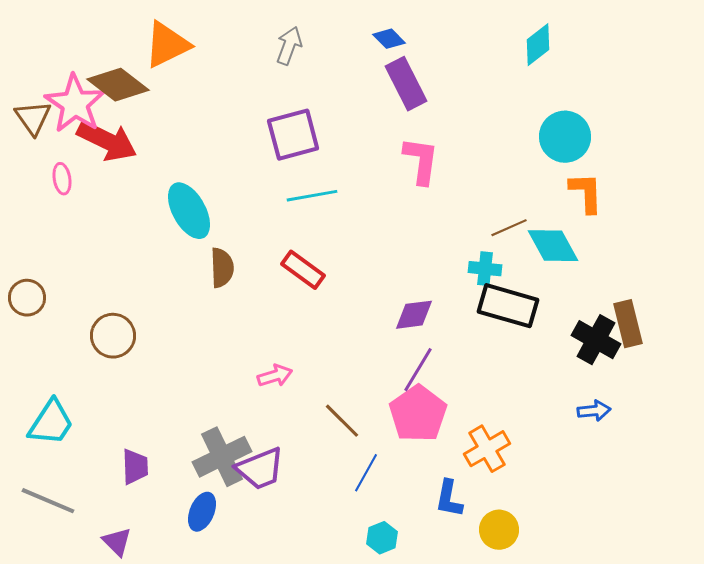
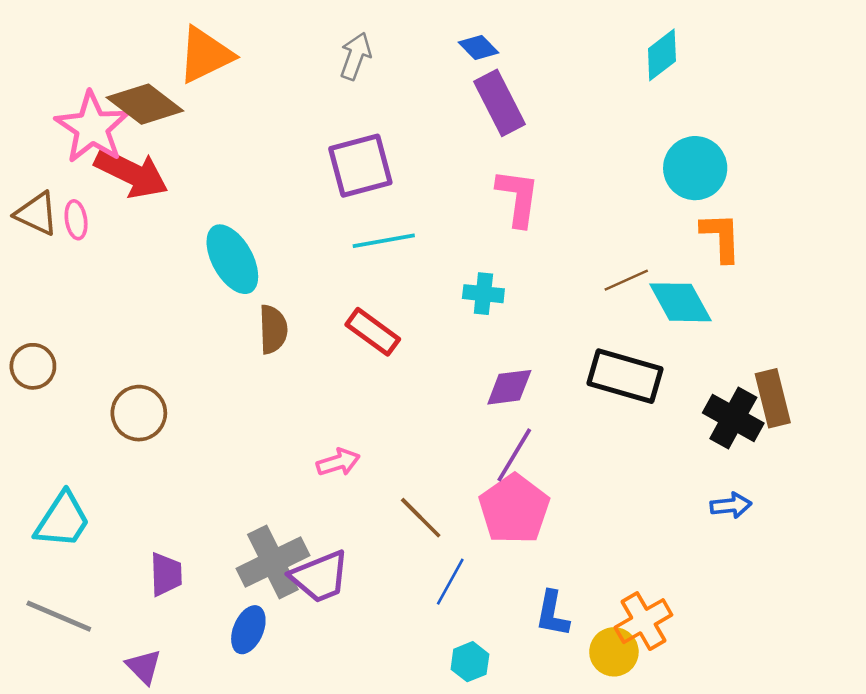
brown triangle: (33, 118) -> (37, 214), moved, turned -30
cyan cross: (485, 269) -> (483, 294), moved
orange cross: (487, 449) -> (643, 621), moved

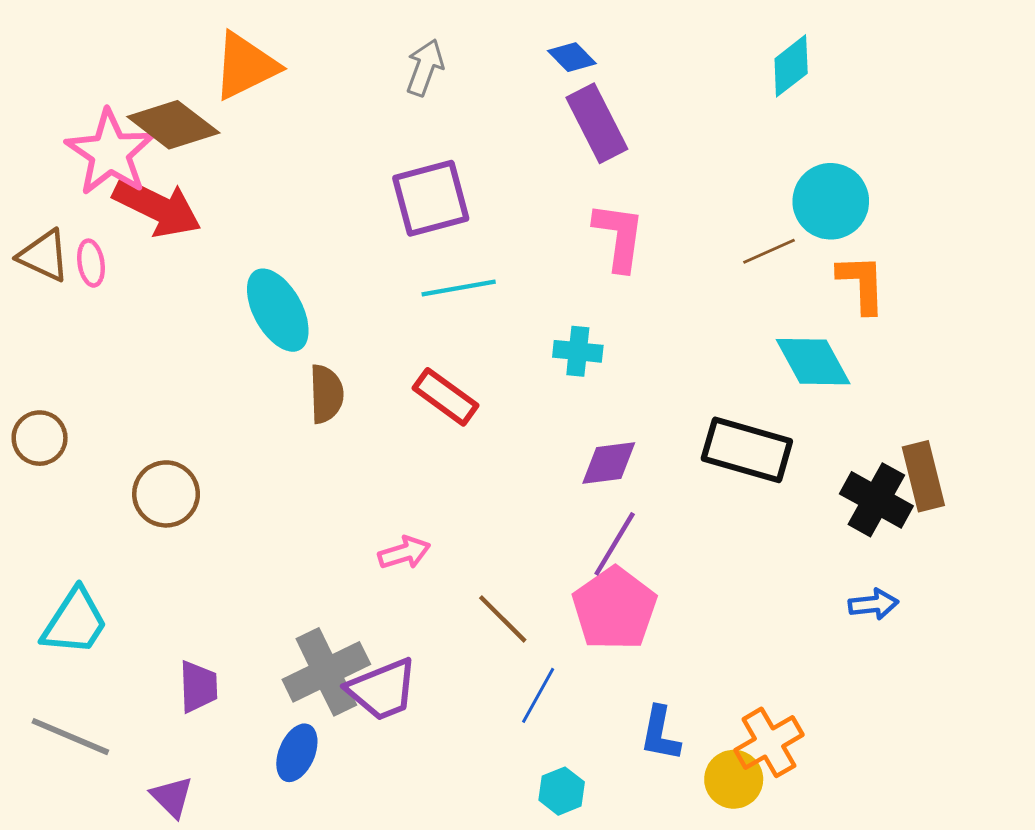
brown line: (626, 280) -> (769, 251), moved

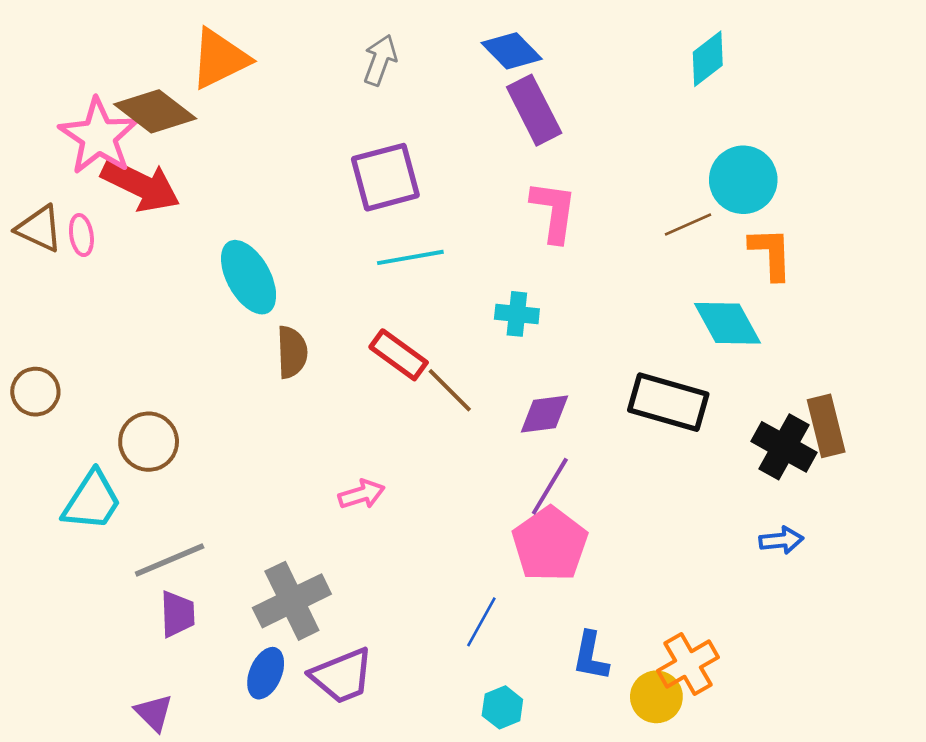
blue diamond: (572, 57) -> (512, 51), size x1.4
brown line: (503, 619) -> (450, 390), moved
cyan trapezoid: (75, 622) -> (92, 501), moved
purple trapezoid: (382, 690) -> (342, 676), moved
gray line: (70, 737) -> (170, 560), moved, turned -46

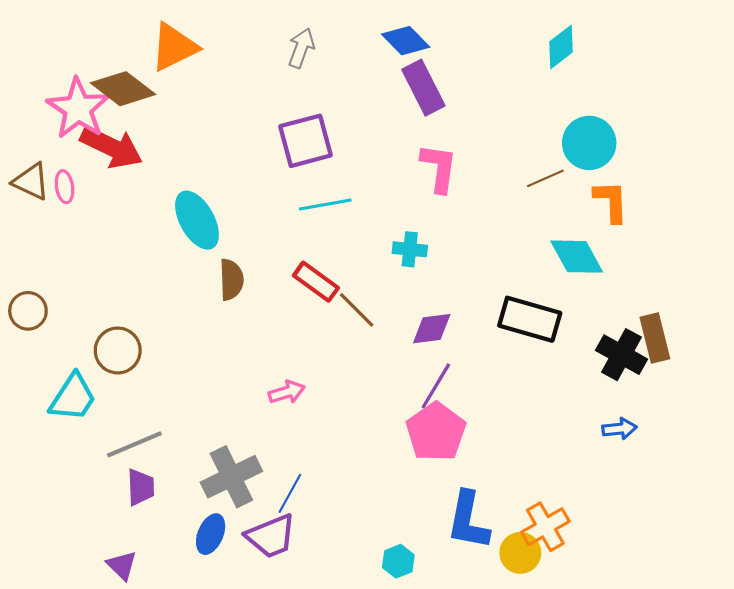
blue line: (481, 622) -> (290, 493), moved
blue L-shape: (591, 656) -> (468, 521), size x1.5

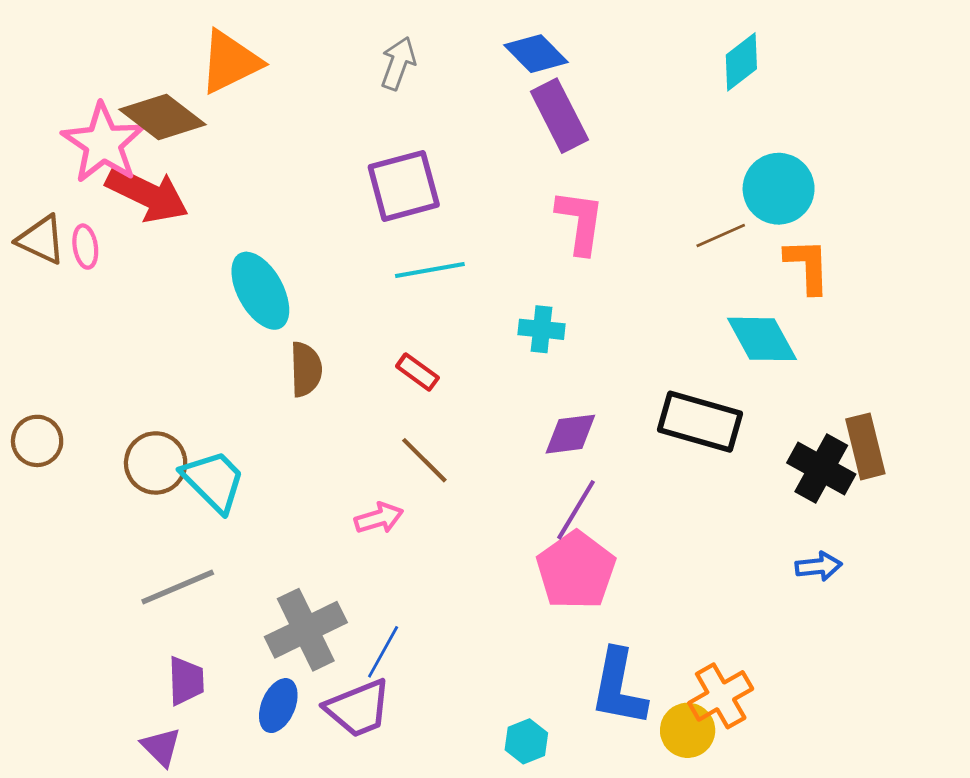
red rectangle: (316, 282) -> (417, 372), size x0.7
brown line: (357, 310) -> (424, 460), moved
brown circle: (28, 311) -> (37, 441), moved
cyan trapezoid: (73, 397) -> (213, 481), moved, turned -78
purple trapezoid: (141, 487) -> (186, 681), moved

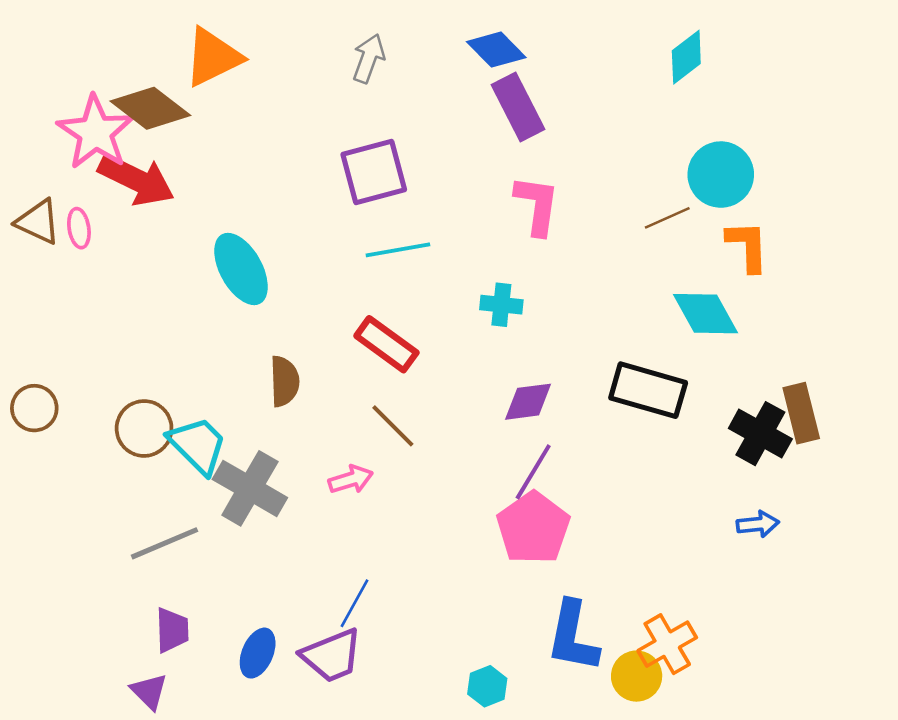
brown semicircle: (306, 369) -> (284, 381), moved
red rectangle: (417, 372) -> (386, 344), size x1.6
gray cross: (306, 630) -> (250, 488), moved, turned -34

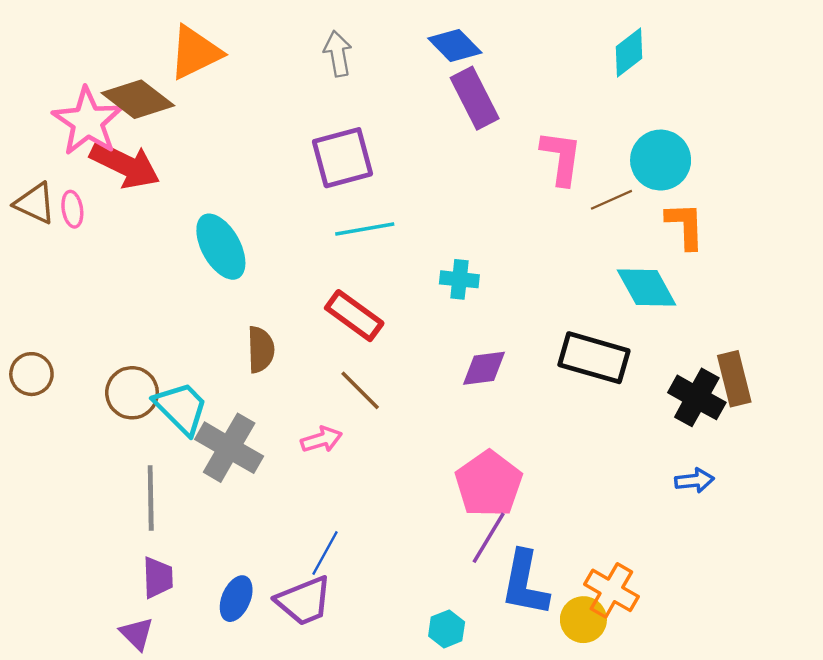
gray arrow: (369, 58) -> (338, 54), turned -30
pink L-shape: (537, 205) -> (561, 158), moved
purple line: (533, 472) -> (489, 538), moved
gray line: (164, 543) -> (151, 498), turned -68
orange cross: (667, 644) -> (611, 590), turned -30

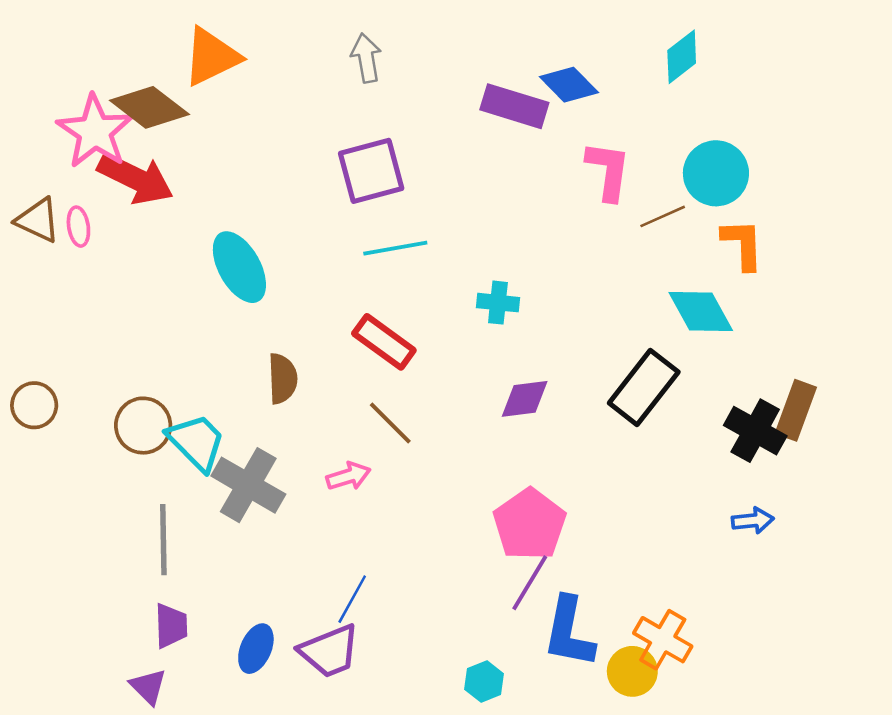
blue diamond: (455, 45) -> (569, 85), moved
purple rectangle: (475, 98) -> (514, 106), turned -46
black rectangle: (594, 358) -> (644, 387), turned -68
brown rectangle: (734, 379) -> (796, 410), turned 34

